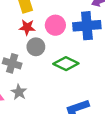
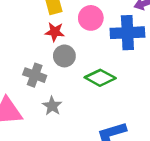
pink circle: (55, 25) -> (91, 18), moved
gray star: (19, 92) -> (52, 106), moved

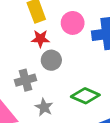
gray cross: (35, 75) -> (26, 80), turned -30
green diamond: (100, 78) -> (85, 96), moved

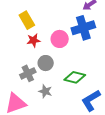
pink circle: (73, 23) -> (60, 39), moved
gray circle: (51, 60) -> (46, 63), moved

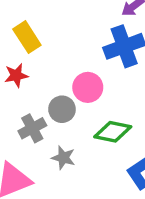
pink circle: (60, 39) -> (88, 87), moved
red star: (34, 40) -> (16, 75), moved

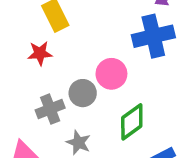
green diamond: (113, 132) -> (132, 122), turned -54

